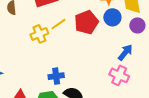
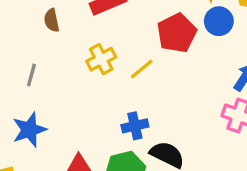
yellow line: (58, 24) -> (142, 69), moved

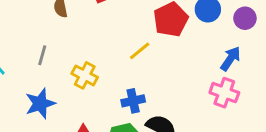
yellow cross: (101, 59) -> (85, 75), moved, turned -35

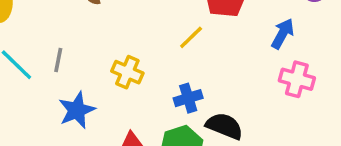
gray line: (42, 55) -> (58, 60), moved
blue arrow: (231, 59) -> (283, 34), moved

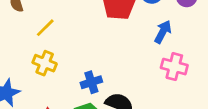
yellow line: (191, 37) -> (45, 28), moved

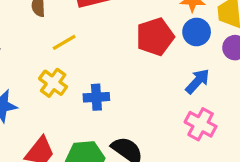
blue cross: (91, 82) -> (96, 97), moved

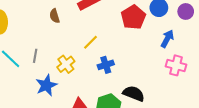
yellow line: (64, 42) -> (90, 42), moved
yellow cross: (53, 83) -> (66, 64), moved, turned 30

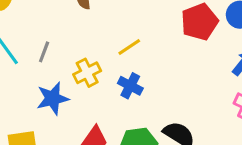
blue cross: (106, 65) -> (130, 86), moved, turned 35

